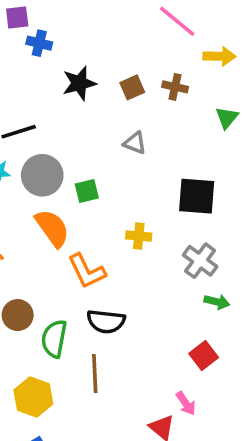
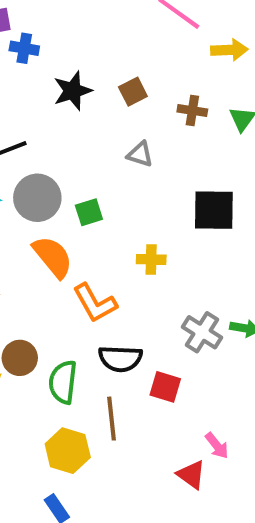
brown cross: (175, 87) -> (192, 111), moved
gray cross: (200, 261) -> (202, 332), moved
red square: (204, 356) -> (165, 387), moved, turned -32
yellow hexagon: (33, 397) -> (68, 451), moved

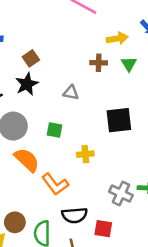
yellow arrow: (229, 50) -> (117, 38), moved
black star: (73, 91) -> (27, 84), moved
brown square: (133, 92) -> (31, 58), moved
green square: (89, 212) -> (55, 130), moved, turned 35

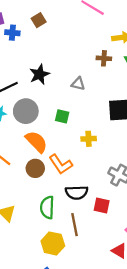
brown square: (31, 58) -> (39, 20), moved
brown circle: (15, 222) -> (35, 168), moved

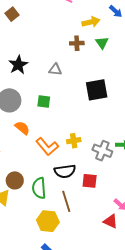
yellow cross: (89, 139) -> (74, 141), moved
orange semicircle: (36, 142) -> (22, 128), size x0.7
brown circle: (35, 168) -> (15, 180), moved

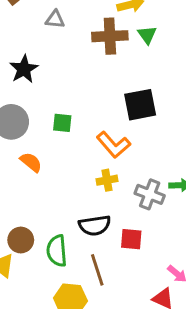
brown cross: (77, 43) -> (110, 36), size x1.6
gray triangle: (55, 70) -> (55, 19), moved
orange L-shape: (47, 146) -> (113, 145), moved

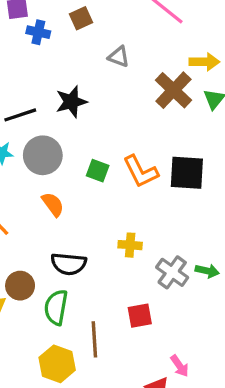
brown cross: (110, 36) -> (173, 90), turned 32
orange L-shape: (113, 145) -> (141, 172), moved
black semicircle: (95, 225) -> (69, 264), moved
red square: (131, 239) -> (140, 316), turned -30

